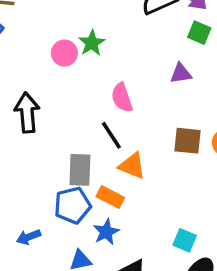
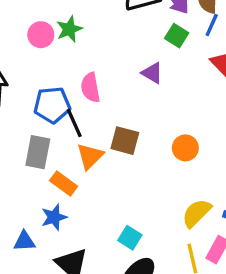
purple triangle: (181, 74) -> (152, 73), turned 30
brown square: (188, 141) -> (125, 141), moved
orange triangle: (132, 166) -> (90, 156), turned 44
blue pentagon: (73, 205) -> (52, 105), moved

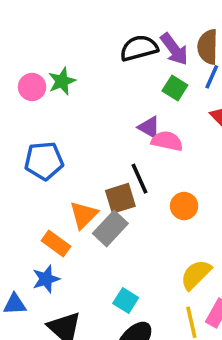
pink semicircle: (90, 87) -> (167, 141), moved, turned 112
black line: (74, 123) -> (139, 179), moved
brown square: (125, 141) -> (120, 198), turned -32
gray rectangle: (38, 152) -> (110, 228), moved, turned 32

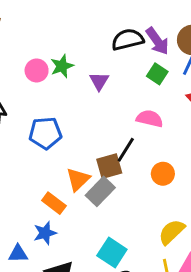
purple triangle: (149, 127) -> (99, 81), moved, turned 30
black line: (139, 179) -> (126, 150), turned 55
cyan square: (126, 301) -> (112, 253), size x1.4

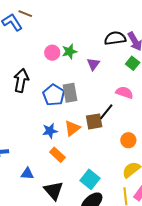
blue pentagon: (45, 133) -> (54, 95), turned 30
orange circle: (163, 174) -> (128, 140), moved
gray rectangle: (100, 191) -> (70, 93), moved, turned -60
orange rectangle: (54, 203) -> (57, 155), moved
blue star: (45, 233) -> (50, 131), moved

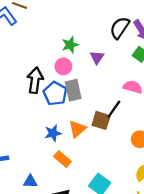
black semicircle: (115, 38) -> (120, 28), turned -45
pink circle: (52, 53) -> (63, 66), moved
black arrow: (21, 80) -> (35, 80), moved
brown square: (94, 121) -> (101, 120), turned 30

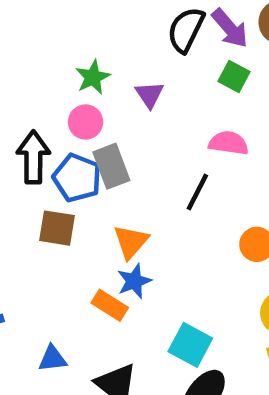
brown square: (101, 120) -> (57, 228), moved
blue star: (53, 133) -> (134, 281), moved

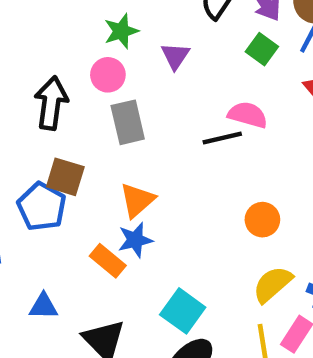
blue pentagon: (77, 178) -> (42, 207), moved
black line: (197, 192) -> (222, 138), moved, turned 42

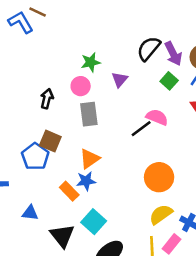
black arrow: (51, 103) -> (47, 99), size x0.7
black line: (222, 138) -> (141, 129), turned -30
orange circle: (262, 220) -> (159, 177), size x1.5
cyan square: (183, 311) -> (94, 222), moved

